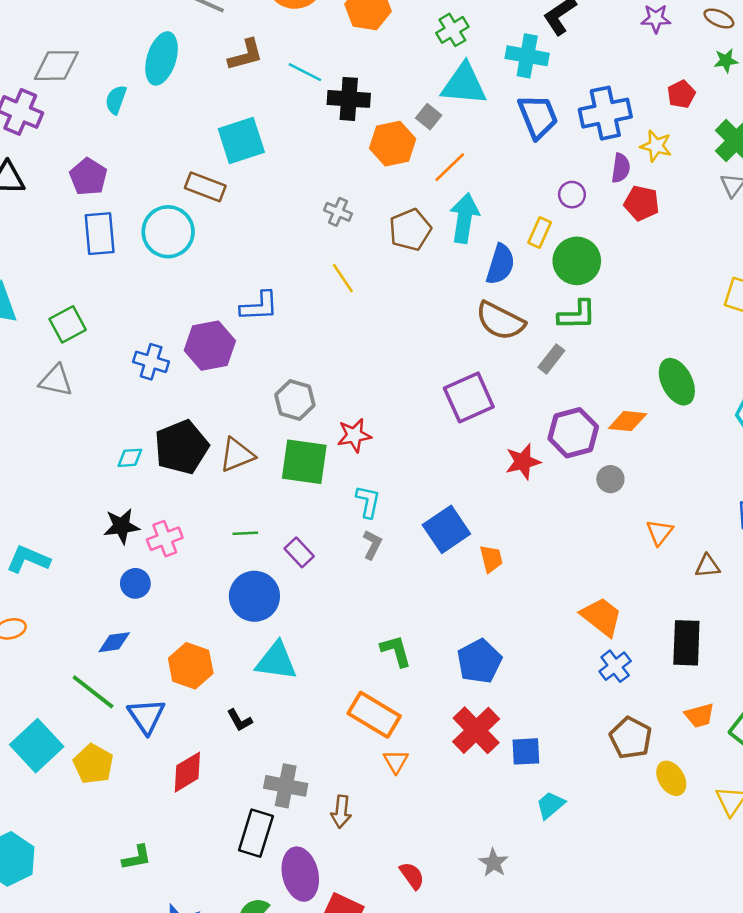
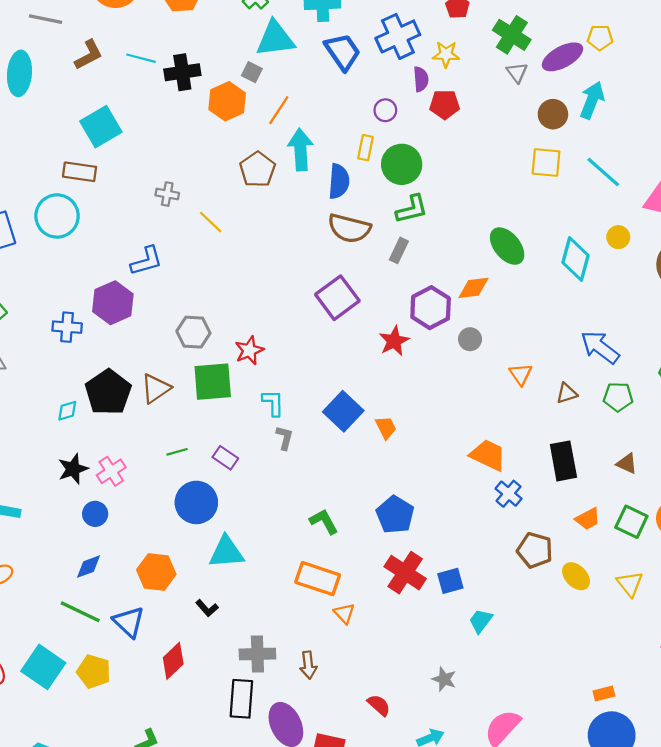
gray cross: (338, 212) -> (167, 194), moved

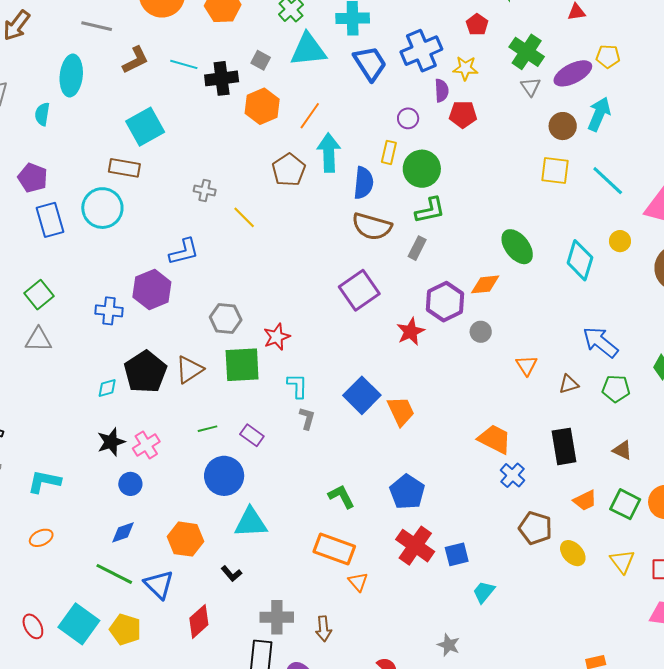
gray square: (252, 72) -> (261, 60), moved
orange trapezoid: (386, 427) -> (401, 411), size x1.4

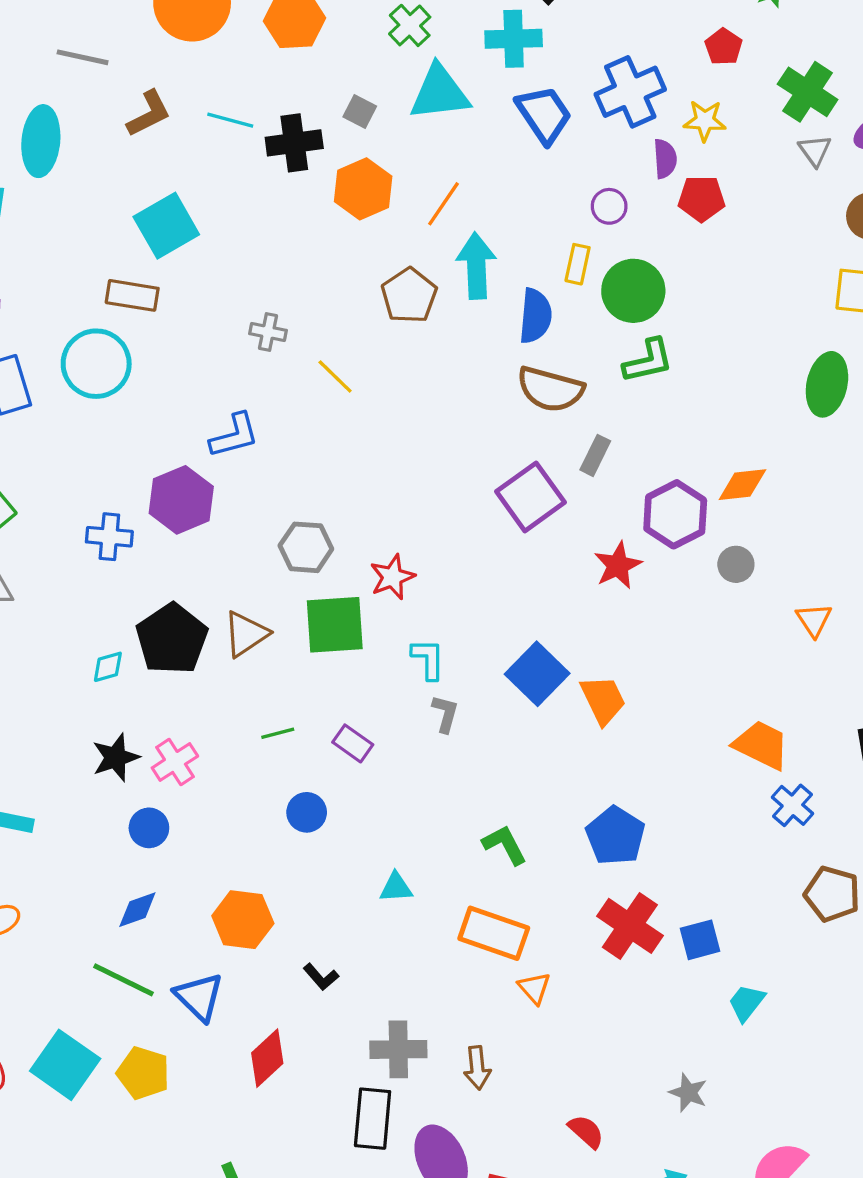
green ellipse: (517, 247) -> (827, 384), moved, turned 51
gray rectangle: (417, 248) -> (595, 455), moved
blue circle: (224, 476) -> (307, 812), size x0.6
cyan triangle: (251, 522) -> (396, 887), moved, size x0.6

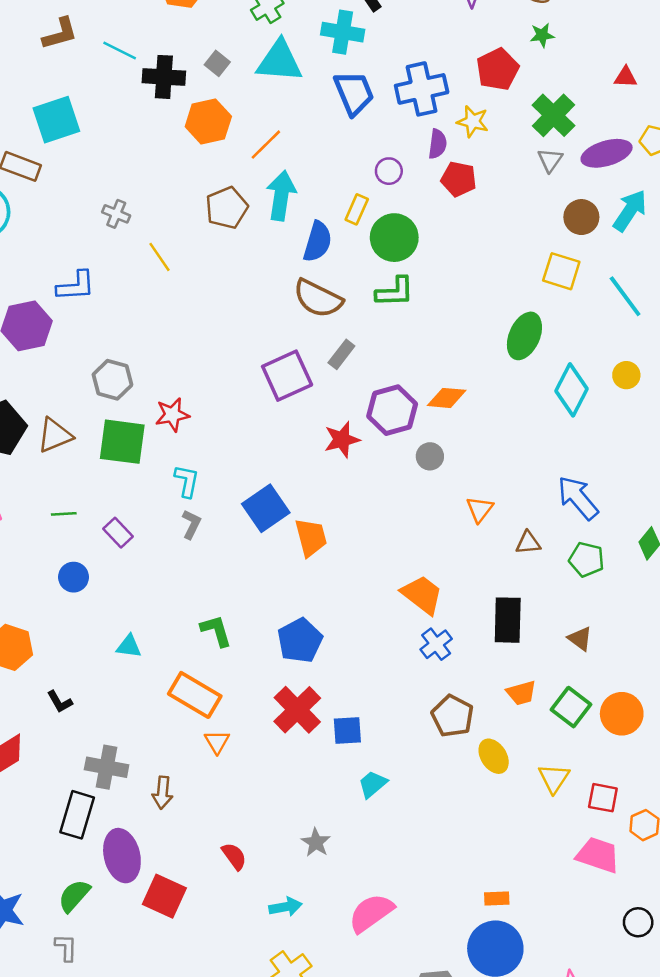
red pentagon: (723, 47) -> (498, 69), size x1.5

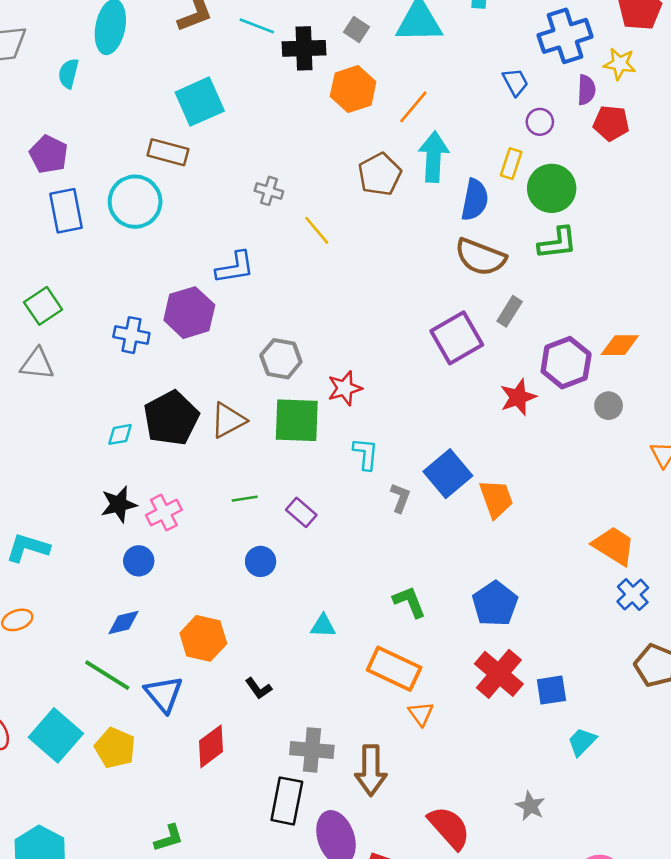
blue trapezoid: (354, 93) -> (515, 82), moved, size x0.6
gray L-shape: (191, 524) -> (400, 498), moved
brown arrow: (163, 793) -> (371, 770), size x1.5
red semicircle: (234, 856) -> (449, 828), size x1.6

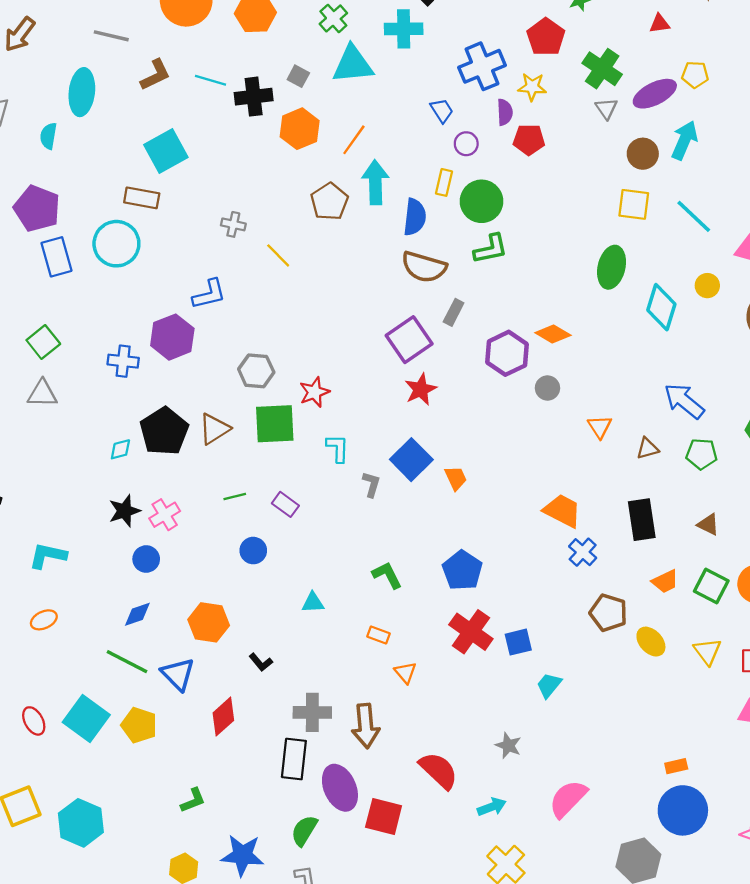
purple pentagon: (49, 154) -> (37, 209), size x1.4
orange diamond: (620, 345) -> (553, 334), turned 36
red star: (518, 397) -> (421, 389), moved
orange trapezoid: (496, 499) -> (456, 478), size x0.7
orange rectangle: (394, 669) -> (378, 635), size x0.5

